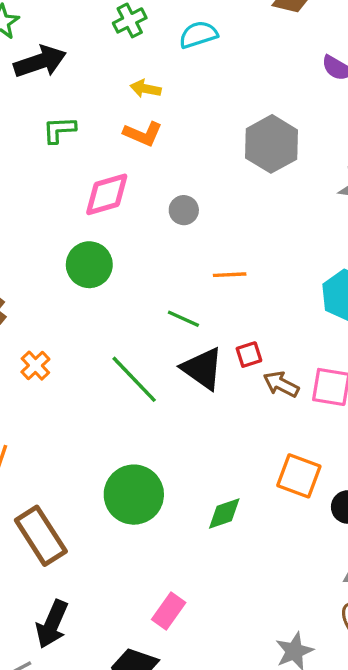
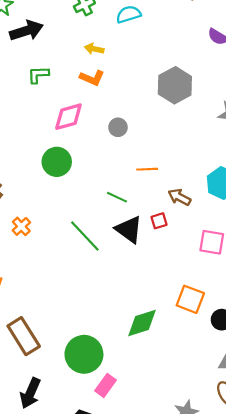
brown arrow: (281, 384) -> (179, 197), moved
green circle: (134, 495) -> (84, 354), moved
green diamond: (224, 514) -> (142, 323), size x1.4

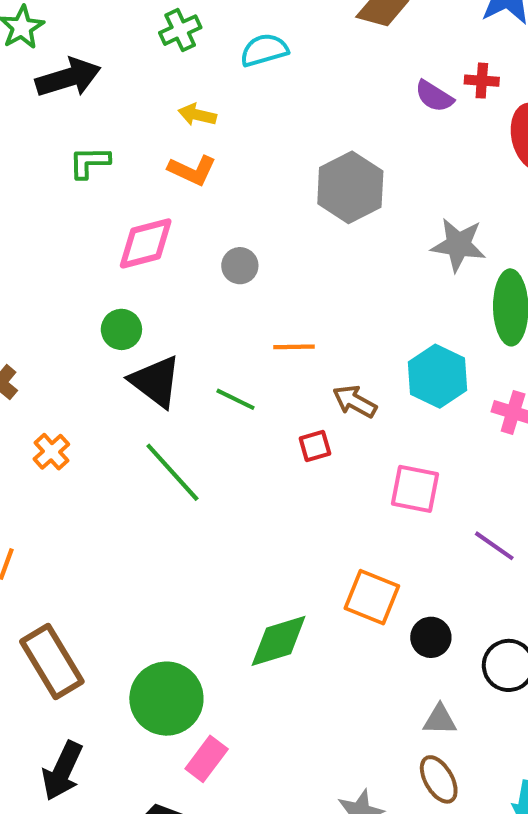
green circle: (57, 162) -> (121, 329), size x0.7
black triangle: (129, 229) -> (156, 381), moved

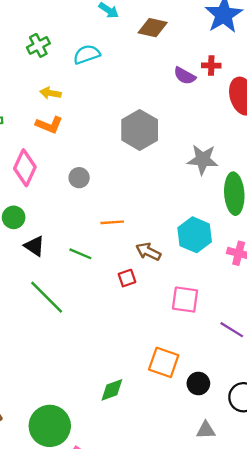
pink diamond: (146, 243) -> (25, 168), turned -48
black triangle: (156, 381) -> (34, 246), size x0.7
green diamond: (279, 641) -> (112, 390), size x0.7

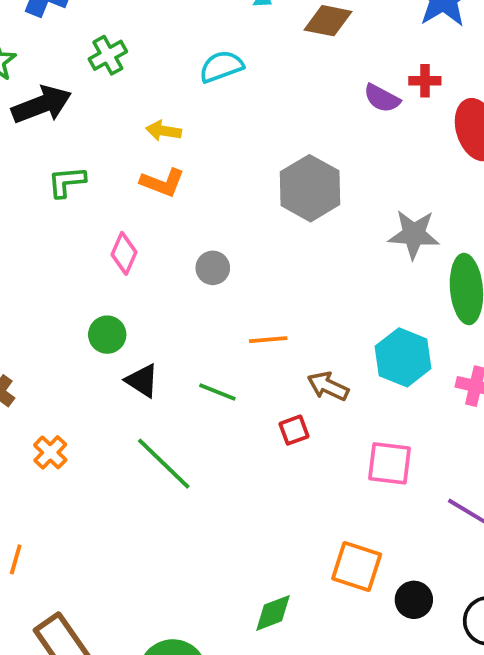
green cross: (38, 45) -> (108, 55), moved
pink diamond: (25, 168) -> (124, 253), size x0.7

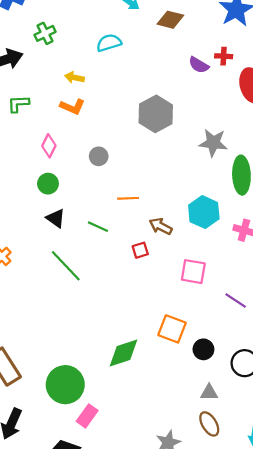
green circle: (107, 335) -> (48, 184), moved
green diamond: (273, 613) -> (123, 353), size x1.4

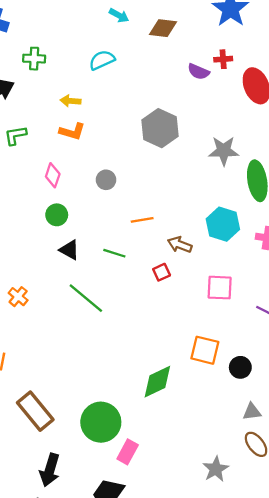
green cross: (45, 33) -> (34, 59), turned 36

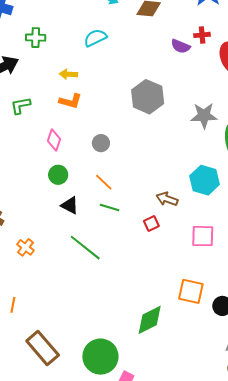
orange line: (142, 220) -> (104, 182), moved, turned 54

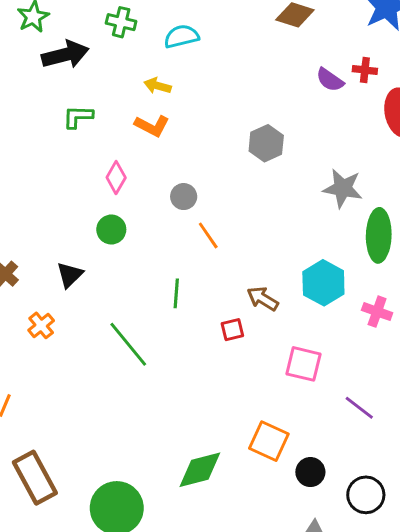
cyan semicircle: (95, 38) -> (181, 36), moved
gray hexagon: (148, 97) -> (266, 143), size x0.7
orange line: (104, 182) -> (208, 235), moved
black triangle: (70, 205) -> (70, 275), moved, turned 36
green line: (110, 208) -> (176, 293), turned 66

